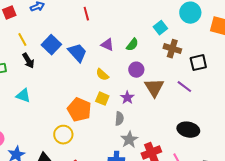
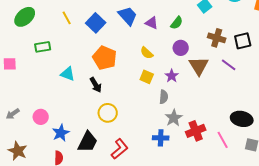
brown cross: (172, 49) -> (217, 38), moved
blue trapezoid: (77, 53) -> (128, 16), moved
black arrow: (28, 61) -> (96, 85), moved
orange pentagon: (79, 110) -> (105, 58), moved
black ellipse: (188, 130) -> (242, 119), moved

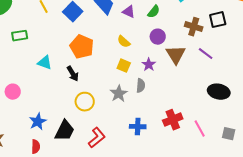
black square: (243, 41) -> (218, 20), moved
pink circle: (41, 117) -> (13, 92), moved
gray star: (174, 118) -> (119, 94), moved
black ellipse: (242, 119) -> (219, 92), moved

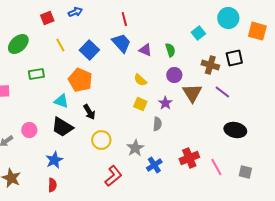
green semicircle: (154, 12) -> (170, 50), turned -56
orange pentagon: (82, 47) -> (80, 80), moved
gray star: (119, 94) -> (135, 148), moved
blue cross: (138, 127) -> (154, 165), turned -35
black trapezoid: (65, 131) -> (62, 127), moved, turned 95

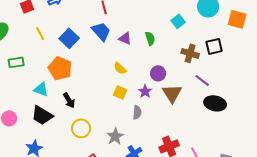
purple circle: (174, 75) -> (158, 73), moved
brown triangle: (192, 93) -> (172, 93), moved
black ellipse: (235, 130) -> (215, 103), moved

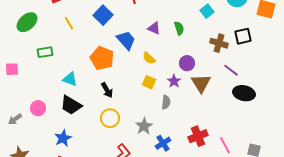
blue trapezoid: (101, 31) -> (126, 40), moved
blue square: (69, 38) -> (103, 15), moved
orange pentagon: (60, 68) -> (102, 58), moved
black arrow: (69, 100) -> (107, 90), moved

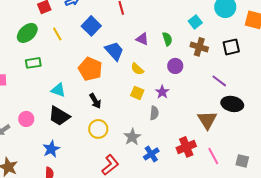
green ellipse: (27, 22) -> (27, 33), moved
brown cross: (219, 43) -> (199, 47), moved
purple circle: (187, 63) -> (175, 66), moved
brown triangle: (201, 83) -> (207, 120), moved

